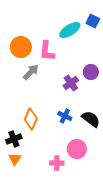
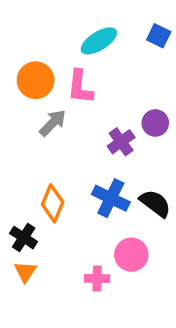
cyan ellipse: (70, 30) -> (99, 41), moved
blue cross: (65, 116) -> (111, 198), size x1.5
black cross: (14, 139) -> (24, 238), turned -35

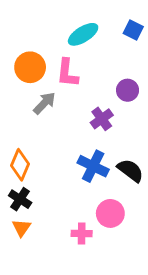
purple circle: (155, 123) -> (128, 90), moved
orange diamond: (53, 203) -> (20, 165), moved

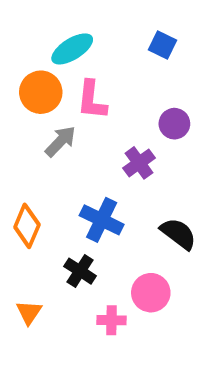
blue square: (133, 30) -> (163, 45), moved
cyan ellipse: (83, 34) -> (72, 49), moved
blue cross: (93, 166) -> (102, 220), moved
black cross: (20, 199) -> (80, 271), moved

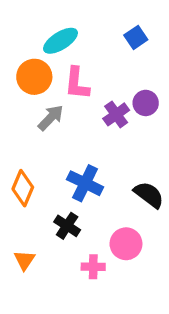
blue square: (163, 45) -> (136, 37), turned 30
purple cross: (139, 163) -> (116, 114), moved

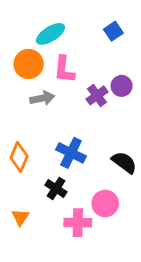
gray arrow: (51, 118) -> (42, 98), turned 35
pink cross: (93, 267) -> (78, 223), size x1.4

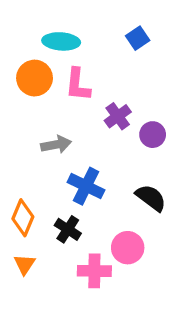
cyan ellipse: (50, 34) -> (61, 41), turned 36
purple circle: (122, 86) -> (153, 135), moved
gray arrow: (42, 98) -> (56, 145), moved
orange diamond: (19, 157) -> (23, 218), moved

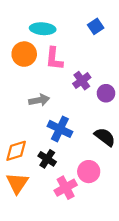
orange diamond: (23, 218) -> (16, 151), turned 50
orange triangle: (25, 264) -> (17, 183), size x1.5
pink cross: (94, 271) -> (66, 188), turned -30

